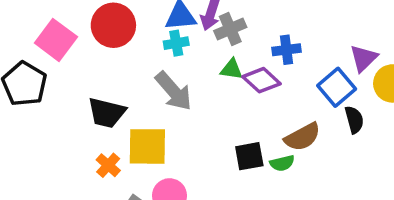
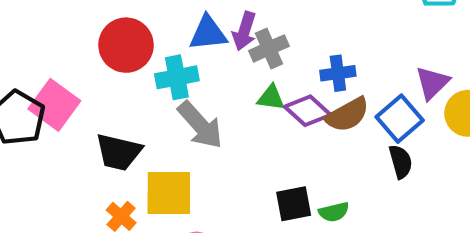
pink square: (56, 40) -> (54, 105), moved
cyan cross: (176, 43) -> (177, 77), moved, size x1.4
black semicircle: (354, 120) -> (401, 162), moved
brown semicircle: (302, 137) -> (347, 115), moved

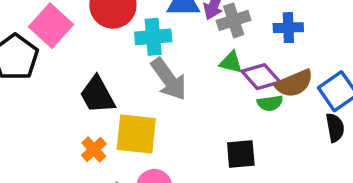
blue cross: (338, 73) -> (288, 28), moved
pink square: (54, 105) -> (51, 26), moved
black trapezoid: (119, 152) -> (97, 95), turned 42
green semicircle: (334, 212) -> (270, 103), moved

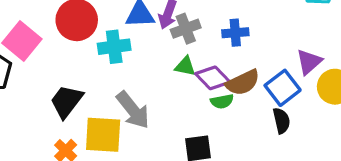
gray arrow: (169, 79) -> (133, 110), moved
black trapezoid: (97, 95) -> (66, 101), turned 69

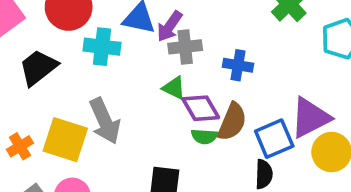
purple triangle: (309, 62) -> (310, 118), size x1.4
brown semicircle: (243, 83) -> (232, 122), turned -56
black trapezoid: (66, 101) -> (38, 67), moved

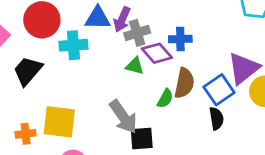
purple diamond: (201, 108) -> (157, 53), moved
gray arrow: (105, 121) -> (123, 117), moved
green semicircle: (204, 136) -> (165, 99), turned -54
orange cross: (20, 146) -> (26, 134), turned 36

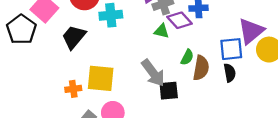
brown semicircle: (184, 83) -> (201, 68), moved
blue square: (219, 90) -> (231, 49), turned 30

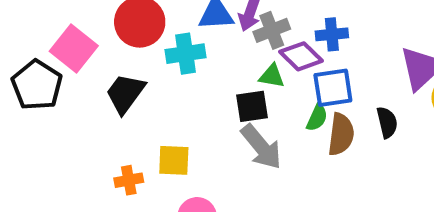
blue square: (231, 49) -> (333, 88), moved
black semicircle: (230, 73) -> (387, 122), moved
yellow square: (101, 78) -> (174, 160), size x0.7
black square: (169, 91) -> (252, 106), moved

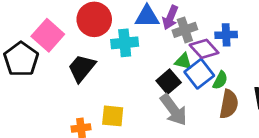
blue square: (333, 88) -> (199, 74), moved, turned -32
black square: (252, 106) -> (169, 82), turned -35
green semicircle: (317, 118) -> (220, 80), moved

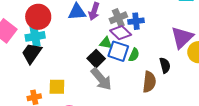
gray cross: (185, 30) -> (118, 18), moved
cyan cross: (125, 43) -> (35, 36), moved
blue square: (199, 74) -> (118, 51), turned -30
brown semicircle: (229, 104) -> (149, 82), moved

